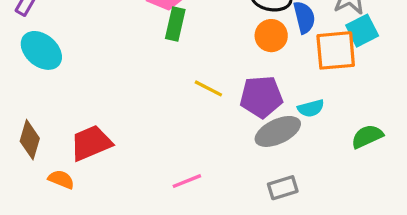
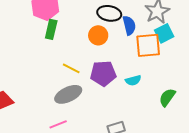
orange circle: (271, 36) -> (98, 35), moved
gray ellipse: (278, 131) -> (68, 94), moved
green semicircle: (367, 136) -> (167, 97), turned -30

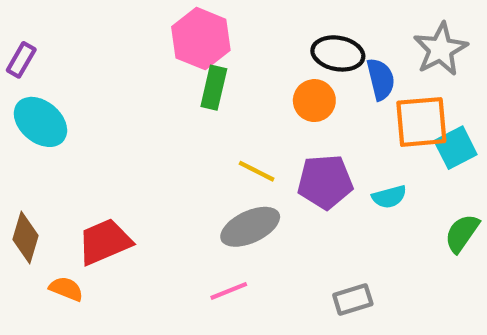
cyan square: (164, 33) -> (456, 148), moved

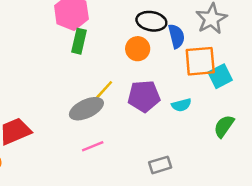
yellow line: (257, 171) -> (104, 90), turned -75
gray ellipse: (250, 227) -> (86, 109), moved
pink line: (229, 291) -> (93, 146), moved

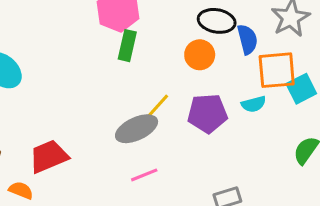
cyan semicircle: (181, 105) -> (254, 104), moved

